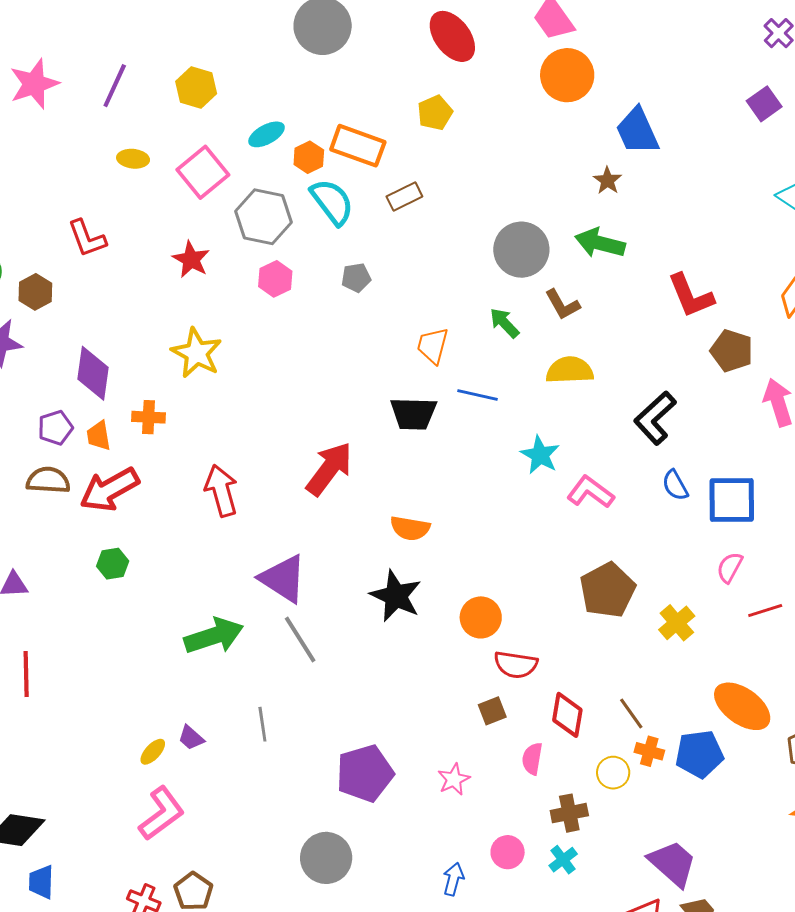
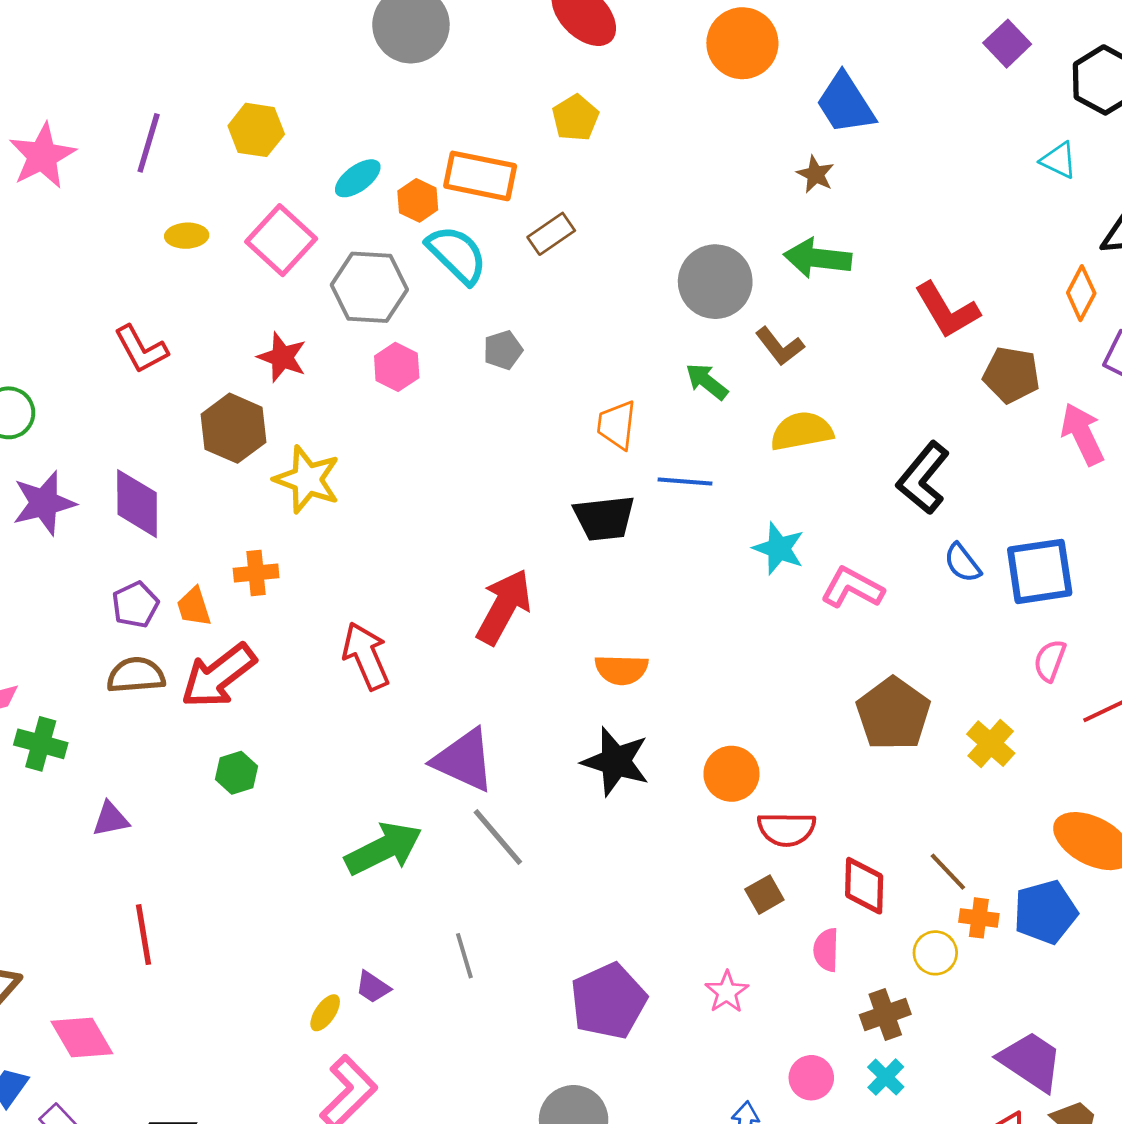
brown hexagon: (35, 292) -> (234, 428), moved, size x1.4
purple diamond: (93, 373) -> (137, 504), moved

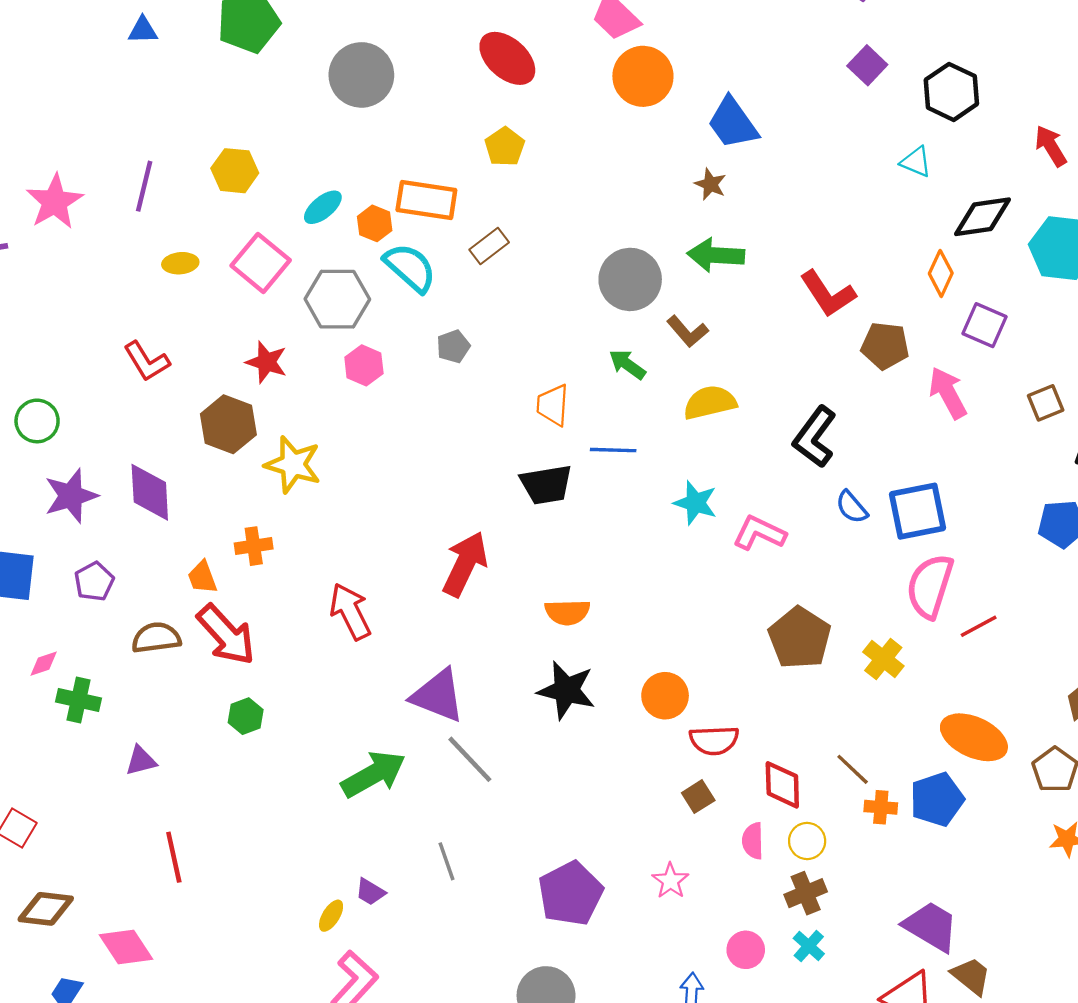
purple pentagon: (135, 605) -> (94, 582), moved
pink semicircle: (1050, 661) -> (930, 586), size x1.8
red arrow: (218, 676) -> (226, 635), turned -92
yellow circle: (935, 953) -> (807, 841), moved

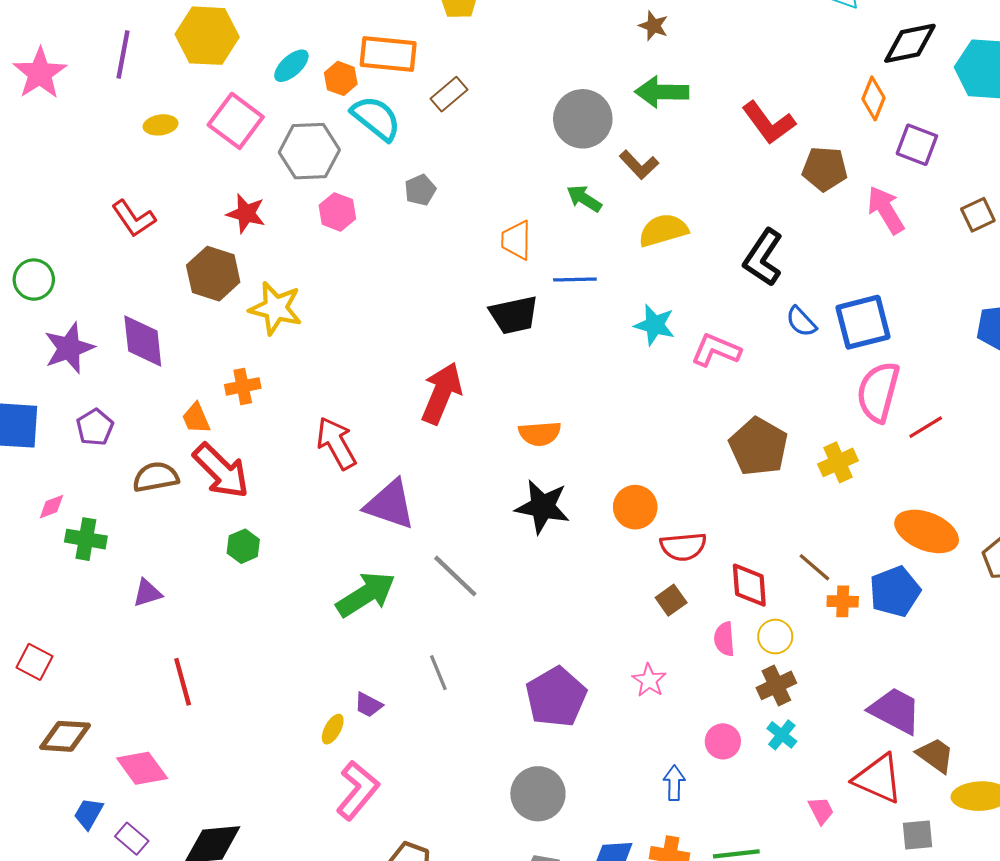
yellow hexagon: (235, 171) -> (207, 36), size x1.4
yellow cross: (883, 659) -> (838, 462), turned 30
purple triangle: (438, 696) -> (390, 504), moved

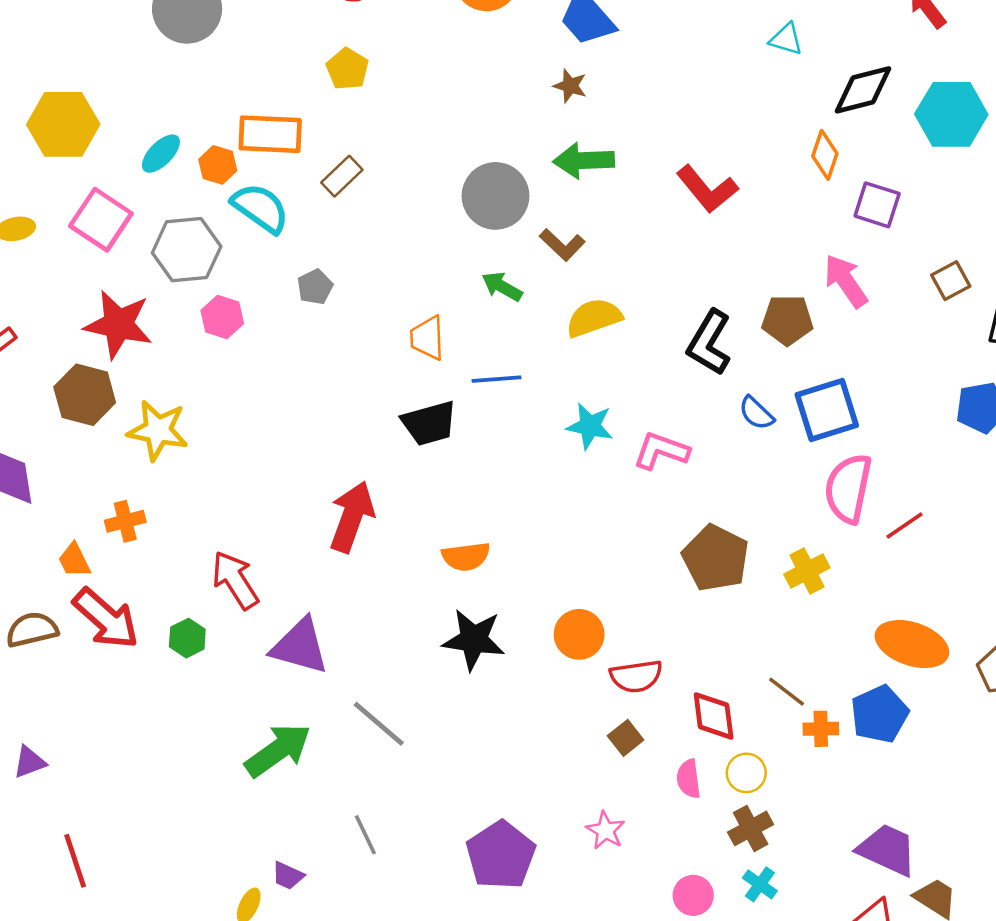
brown pentagon: (825, 169) -> (787, 320), moved
red star: (246, 214) -> (118, 324), size x1.5
green hexagon: (243, 546) -> (187, 638), moved

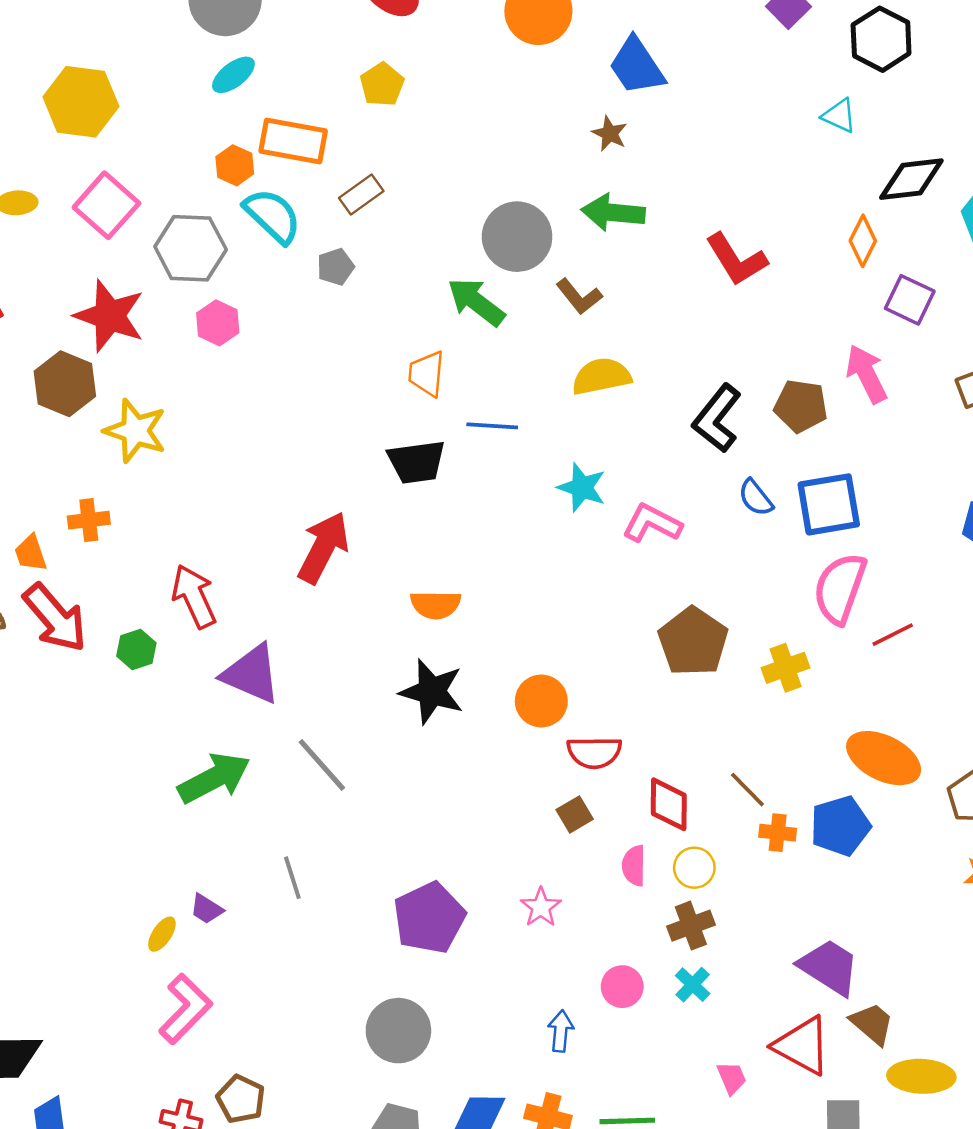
cyan ellipse: (161, 154) -> (233, 75), moved
gray pentagon: (315, 287) -> (336, 267), moved
green arrow: (502, 287) -> (476, 302), moved, size x1.4

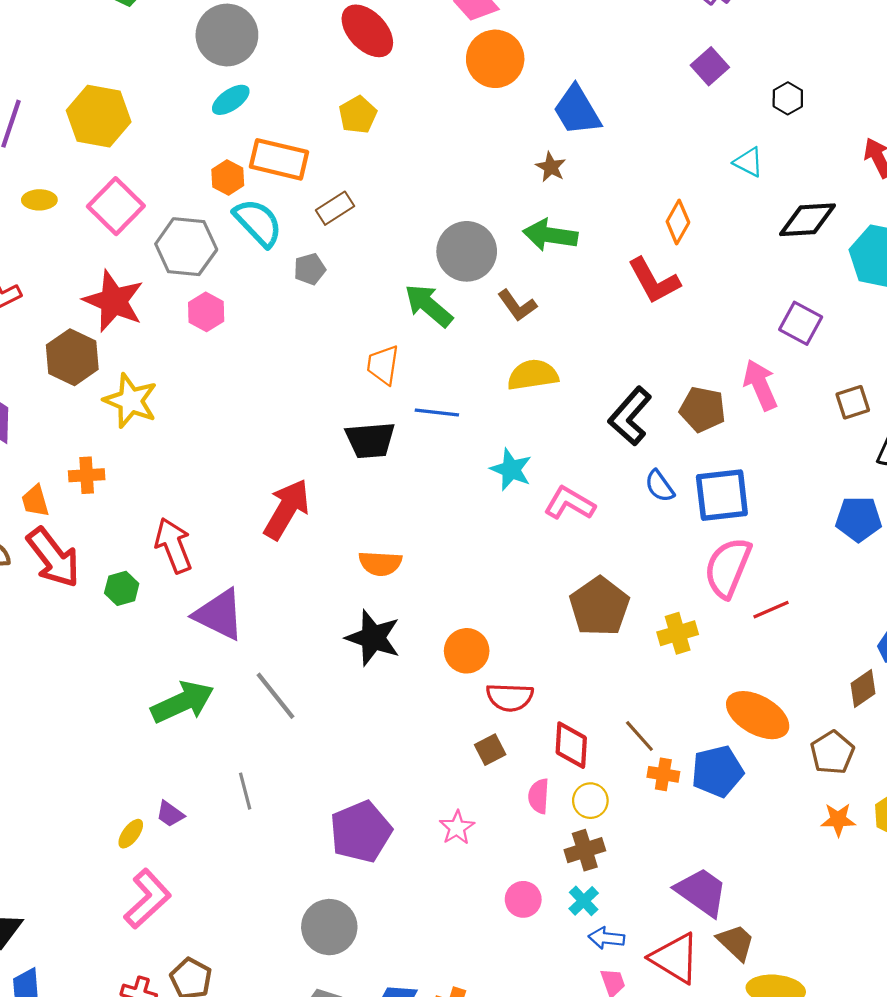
black hexagon: (881, 39) -> (788, 98), size x0.6
orange diamond: (863, 241) -> (678, 222), moved
blue arrow: (561, 1031) -> (606, 938), moved, turned -92

